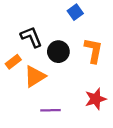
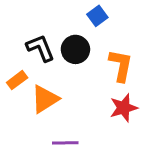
black circle: (58, 52) -> (75, 49), moved
red star: (96, 99) -> (124, 108), moved

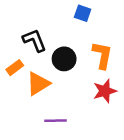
blue square: (97, 16) -> (83, 13), turned -35
black circle: (75, 49) -> (64, 59), moved

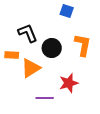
orange rectangle: (15, 68) -> (12, 55), turned 40
red star: (105, 91) -> (69, 83), moved

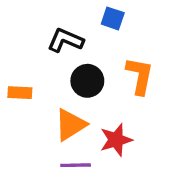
black L-shape: (28, 33) -> (65, 40), moved, turned -45
orange triangle: (31, 68) -> (70, 125), moved

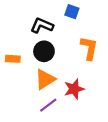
black circle: (87, 81) -> (44, 51), moved
purple line: (76, 165) -> (48, 105), turned -36

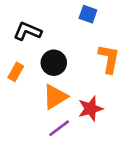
black L-shape: (42, 26) -> (28, 31), moved
orange rectangle: (13, 59) -> (16, 72), turned -64

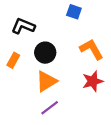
orange L-shape: (109, 59) -> (92, 49), turned -40
red star: (91, 109) -> (93, 81), moved

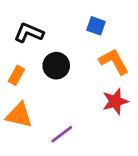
blue square: (74, 12) -> (96, 26), moved
orange triangle: (46, 81) -> (19, 115), moved, turned 45

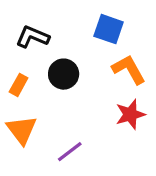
blue square: (96, 26) -> (109, 29), size x1.4
orange triangle: (19, 115) -> (22, 130), turned 40

